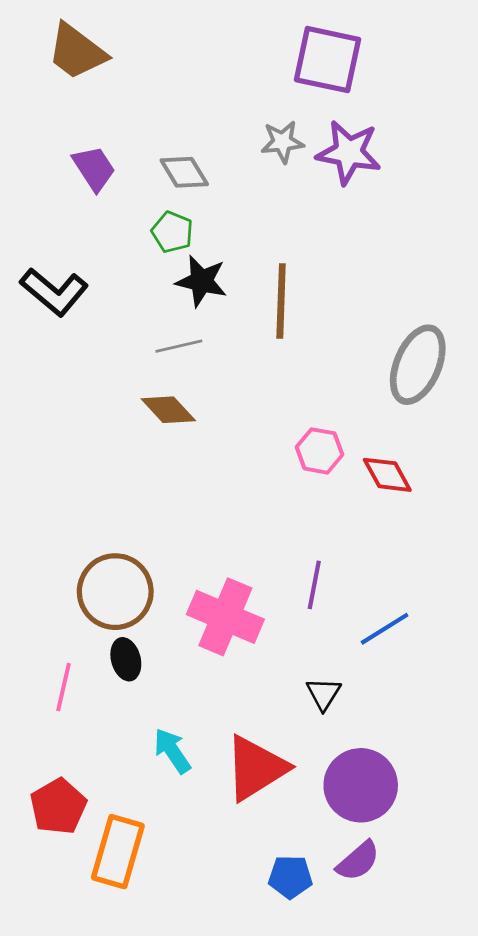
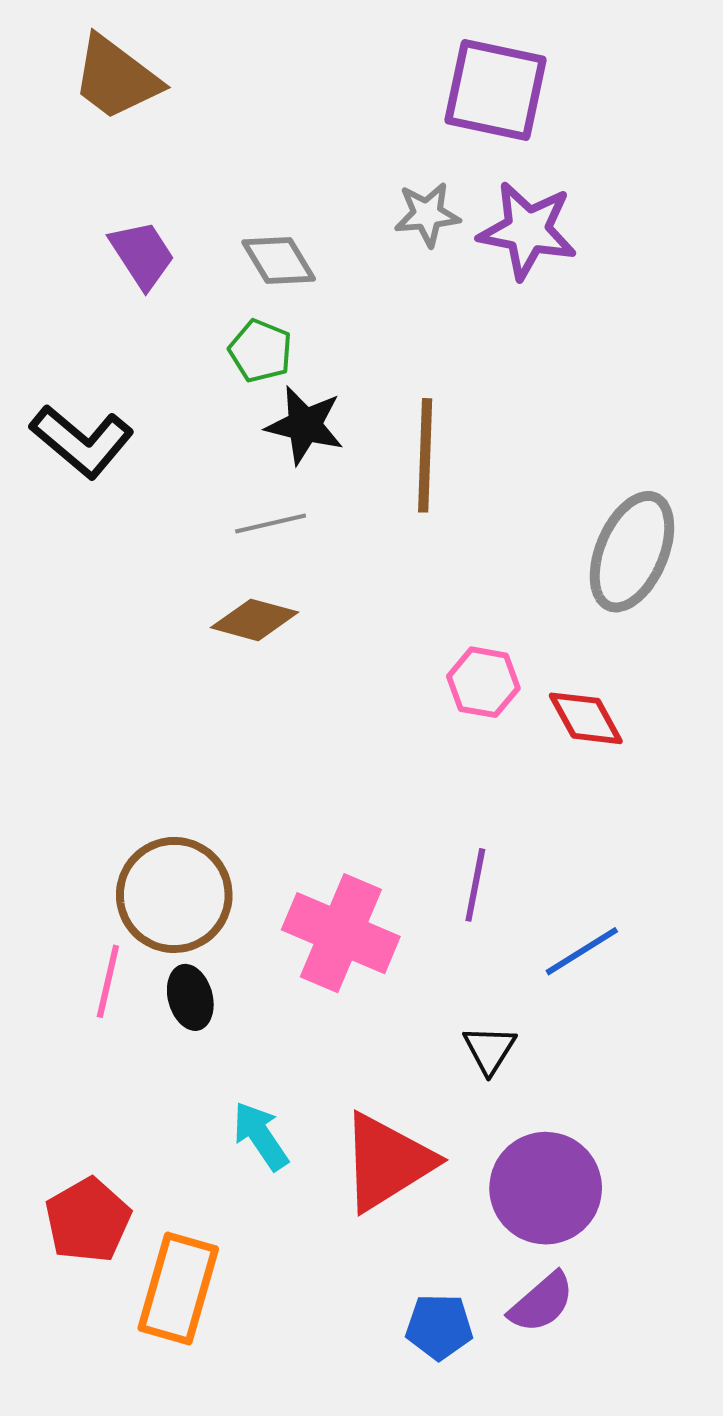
brown diamond: (168, 410) -> (255, 620), turned -32
pink line: (63, 687) -> (108, 981), moved

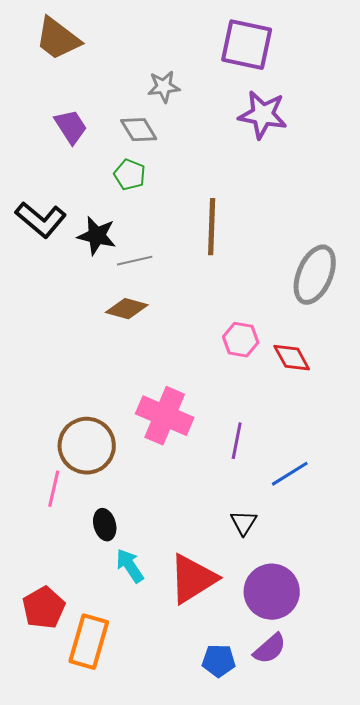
gray star: (427, 214) -> (164, 87), moved
black star: (305, 425) -> (97, 236), moved
pink cross: (341, 933) -> (165, 416), moved
black ellipse: (190, 997) -> (105, 525), moved

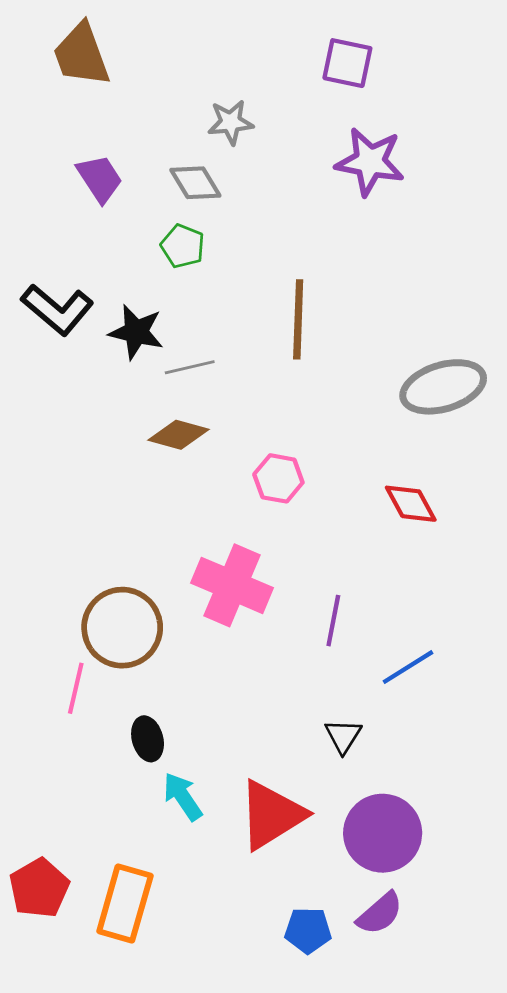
brown trapezoid: (58, 39) -> (81, 55), turned 33
purple square: (247, 45) -> (347, 63), size x0.7
gray ellipse: (315, 275) -> (443, 387), turned 50
pink hexagon: (241, 340) -> (278, 478), moved
red pentagon: (44, 608) -> (39, 888), moved

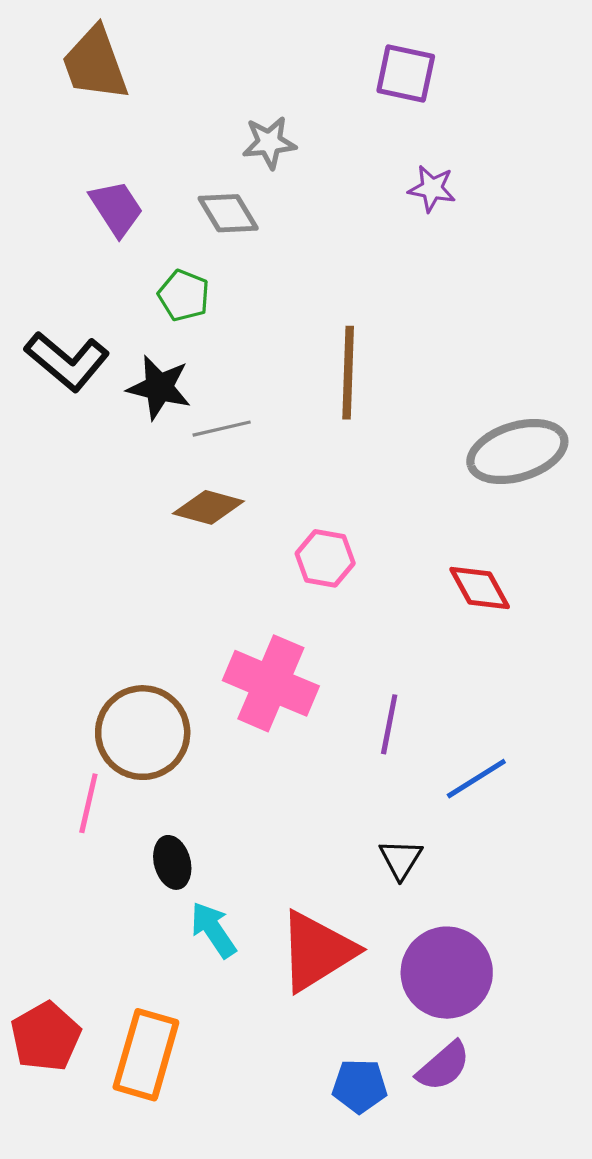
purple star: (370, 162) -> (432, 189), size x0.6
green pentagon: (183, 246) -> (184, 295), moved

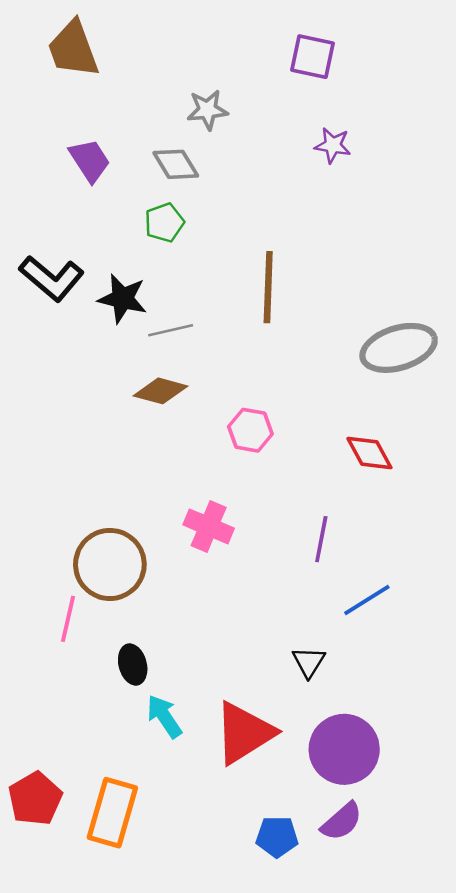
green pentagon: (184, 295) -> (164, 223), moved, turned 30
pink cross: (271, 683) -> (209, 526), size x0.7
purple line: (389, 724) -> (321, 539), moved

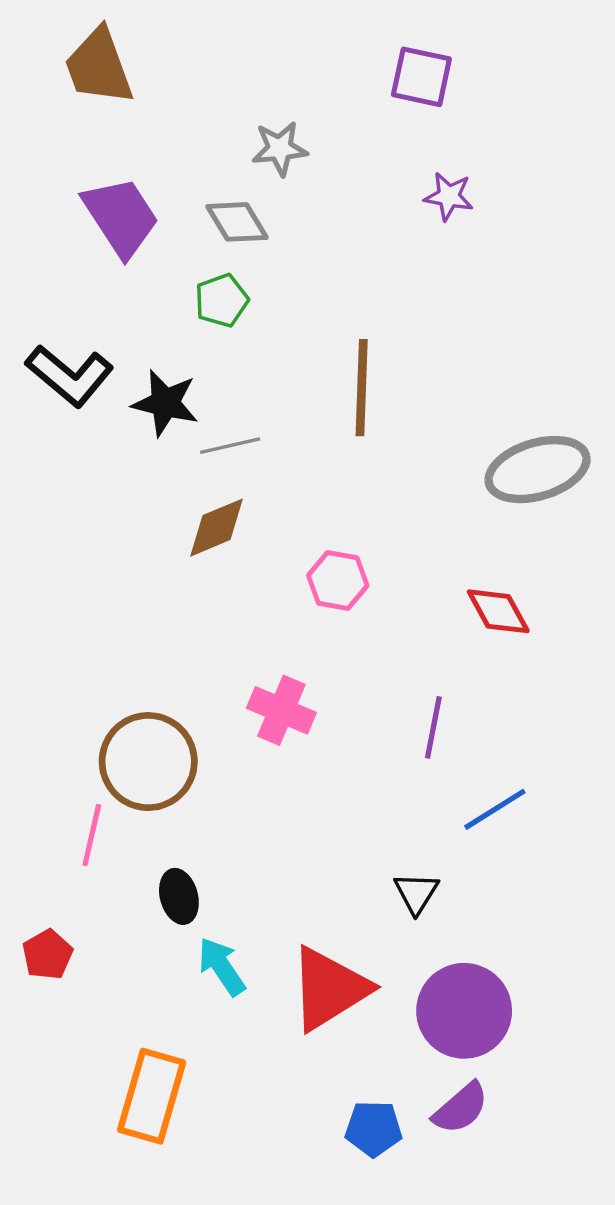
purple trapezoid: (90, 160) -> (121, 217), size x1.4
brown diamond: (161, 391) -> (217, 528), turned -38
red pentagon: (35, 799) -> (47, 954), moved, size x0.7

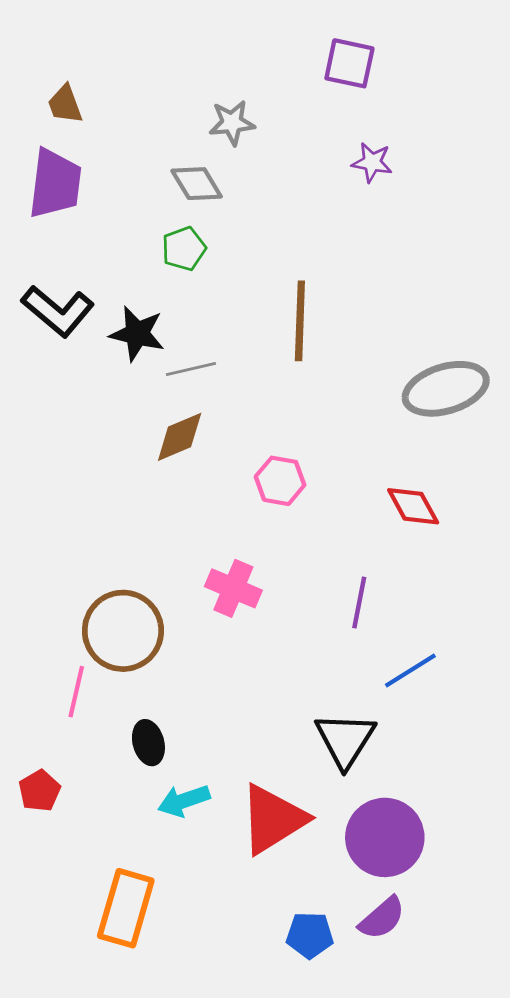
brown trapezoid: (99, 67) -> (65, 104), moved, size x0.6
purple trapezoid: (121, 217) -> (55, 184), moved, turned 40
black triangle: (416, 893) -> (345, 740), size x1.6
cyan arrow: (222, 966) -> (184, 801), turned -75

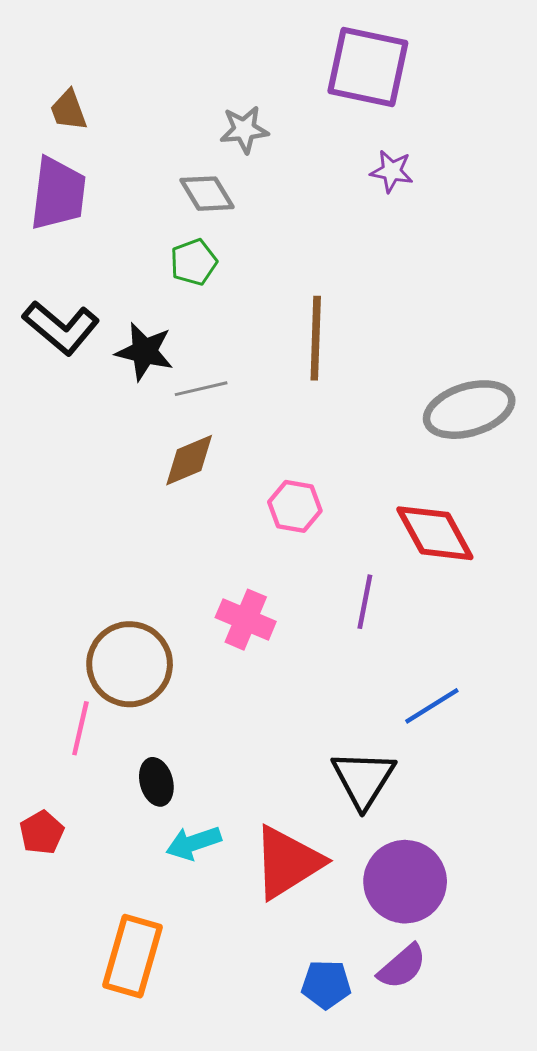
purple square: (349, 63) -> (368, 67), size x1.5
red diamond: (413, 506) -> (435, 533), size x1.4
purple line: (359, 603) -> (365, 602), moved

